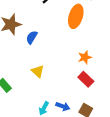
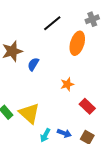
orange star: (85, 57) -> (67, 84), moved
yellow triangle: (38, 71) -> (29, 113), moved, size x1.6

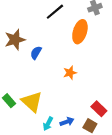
red rectangle: (87, 106) -> (99, 109), moved
blue arrow: (64, 133) -> (67, 122), turned -40

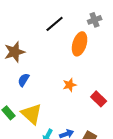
blue semicircle: (36, 53) -> (24, 80), moved
red rectangle: (99, 109) -> (99, 99), moved

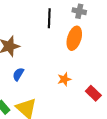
gray cross: (95, 20) -> (79, 11), moved, turned 32
black line: (55, 24) -> (49, 18), turned -48

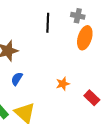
orange ellipse: (74, 38) -> (85, 38), moved

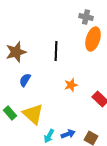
black line: (48, 23) -> (56, 51), moved

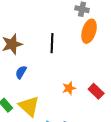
orange star: (71, 85) -> (69, 88), moved

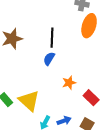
blue semicircle: (21, 72) -> (49, 59), moved
red rectangle: (96, 91) -> (91, 98), moved

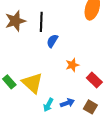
black line: (52, 38) -> (41, 22), moved

